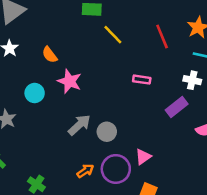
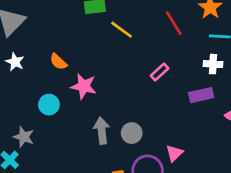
pink rectangle: (142, 80) -> (160, 72), turned -42
purple rectangle: (177, 107) -> (201, 95), turned 35
gray arrow: (79, 125) -> (102, 131), turned -45

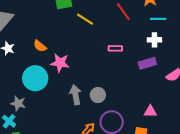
pink rectangle: (160, 72) -> (115, 48), turned 48
cyan circle: (49, 105) -> (35, 78), size x1.6
pink triangle: (174, 153) -> (150, 111), moved, turned 48

